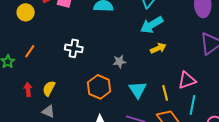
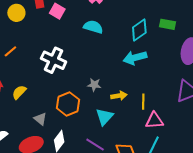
white cross: (74, 48) -> (54, 60), size x1.4
yellow arrow: (158, 48) -> (119, 96), moved
yellow line: (165, 93) -> (143, 102), moved
gray triangle: (48, 111) -> (40, 119), moved

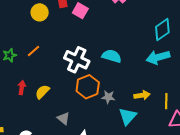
cyan semicircle: (93, 27) -> (112, 56), moved
gray star: (94, 85) -> (108, 97), moved
orange hexagon: (68, 104) -> (88, 87), moved

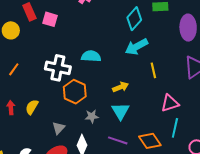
yellow arrow: (142, 95) -> (121, 87), moved
gray star: (108, 97) -> (92, 116), moved
yellow line: (166, 101) -> (153, 70), moved
gray triangle: (63, 118) -> (59, 128), turned 48

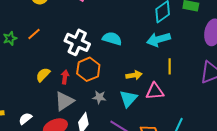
pink triangle: (170, 103) -> (155, 91), moved
red arrow: (11, 108) -> (65, 77), moved
gray triangle: (59, 128) -> (64, 101), size x1.5

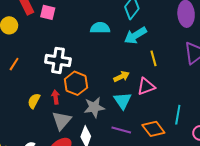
cyan semicircle: (112, 39) -> (100, 28), moved
gray star: (99, 97) -> (94, 107), size x1.5

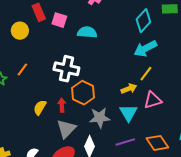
cyan semicircle: (100, 28) -> (87, 32), moved
yellow line: (153, 58) -> (146, 74), moved, turned 49
purple line: (121, 130) -> (125, 142), turned -36

